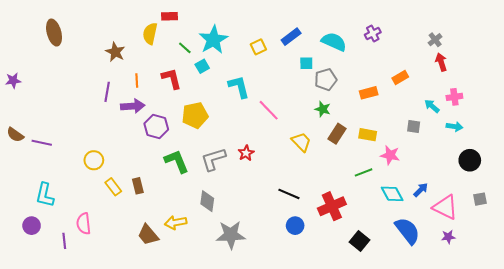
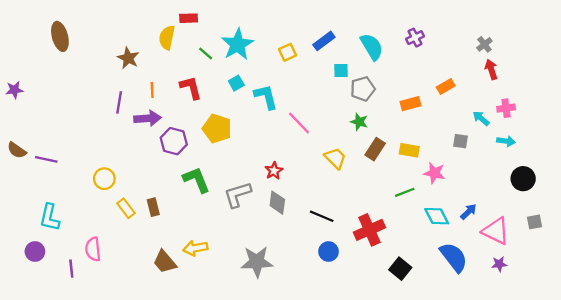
cyan semicircle: (334, 42) -> (372, 47), turned 35
cyan square: (202, 66) -> (236, 83), moved
yellow pentagon: (195, 115) -> (217, 129), turned 30
gray L-shape: (213, 159) -> (237, 195), moved
gray diamond: (207, 201) -> (277, 203), moved

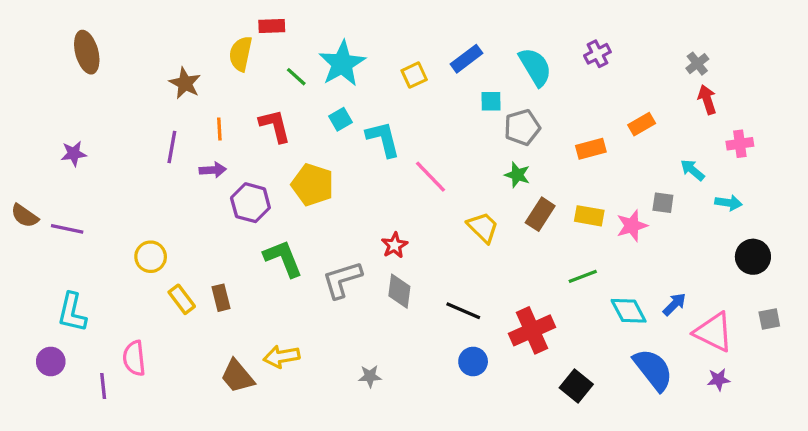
purple star: (14, 90) -> (74, 154), moved
pink cross: (506, 108) -> (740, 144), moved
purple arrow: (148, 118) -> (213, 170), size x0.7
pink star: (434, 173) -> (632, 226), moved, turned -30
gray star: (257, 262) -> (370, 376), size x0.5

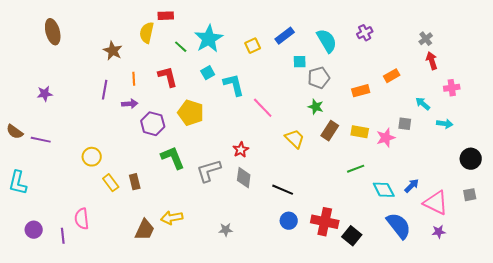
black circle: (753, 257) -> (471, 159), moved
cyan L-shape: (72, 312) -> (18, 183), moved
red cross: (532, 330) -> (325, 222), moved, turned 36
purple circle: (51, 361) -> (34, 230), moved
brown trapezoid: (237, 376) -> (145, 230), turned -115

